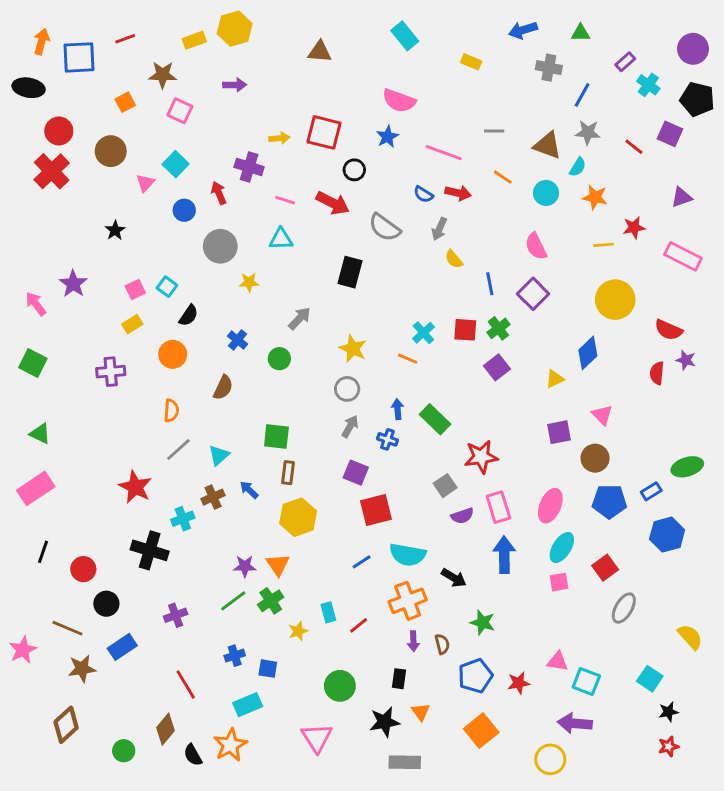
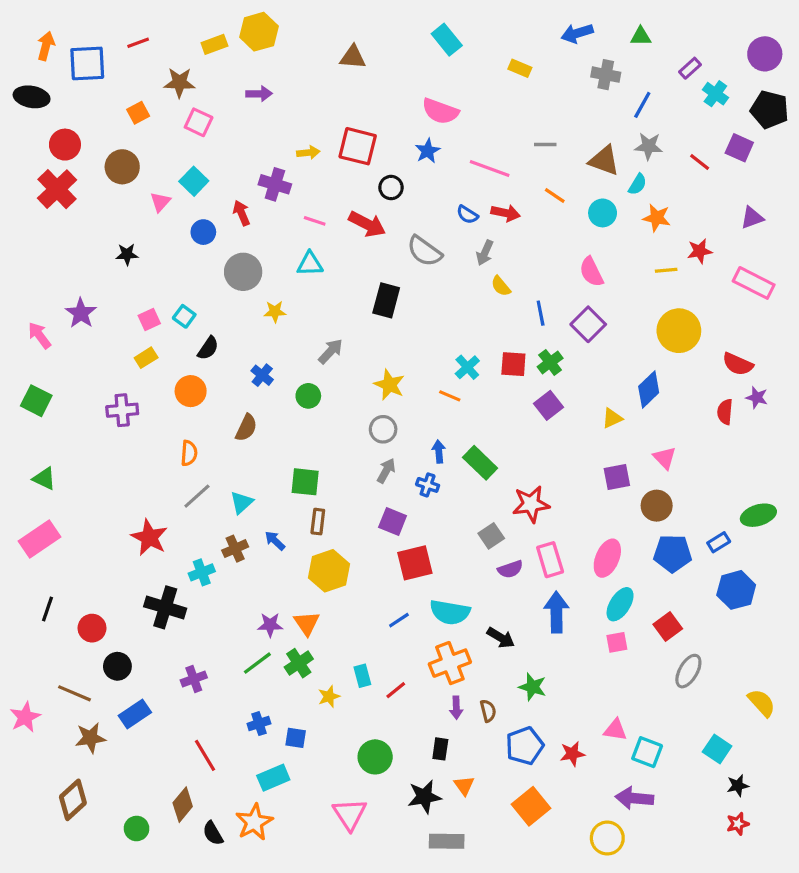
black star: (115, 230) -> (127, 254), turned 30

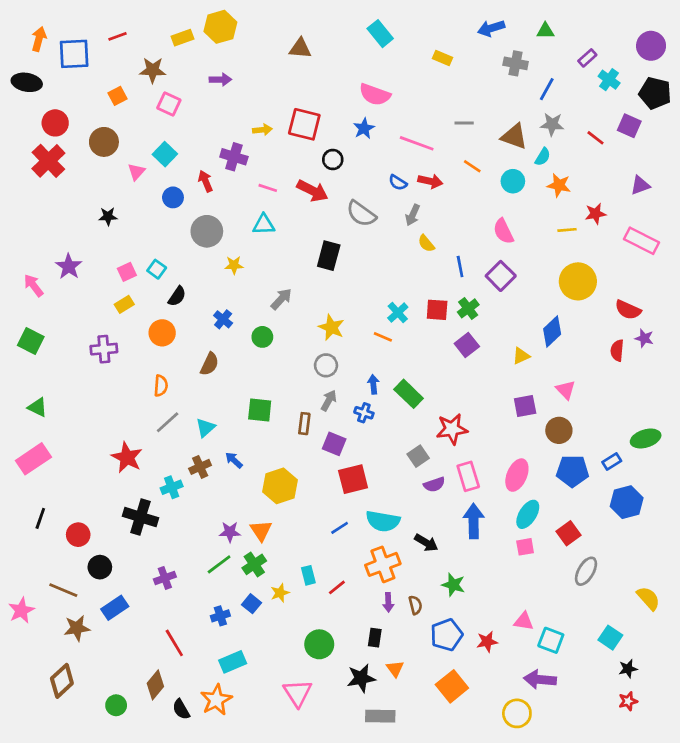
brown rectangle: (318, 522) -> (304, 424), moved
blue square: (296, 738) -> (252, 604), moved, turned 30

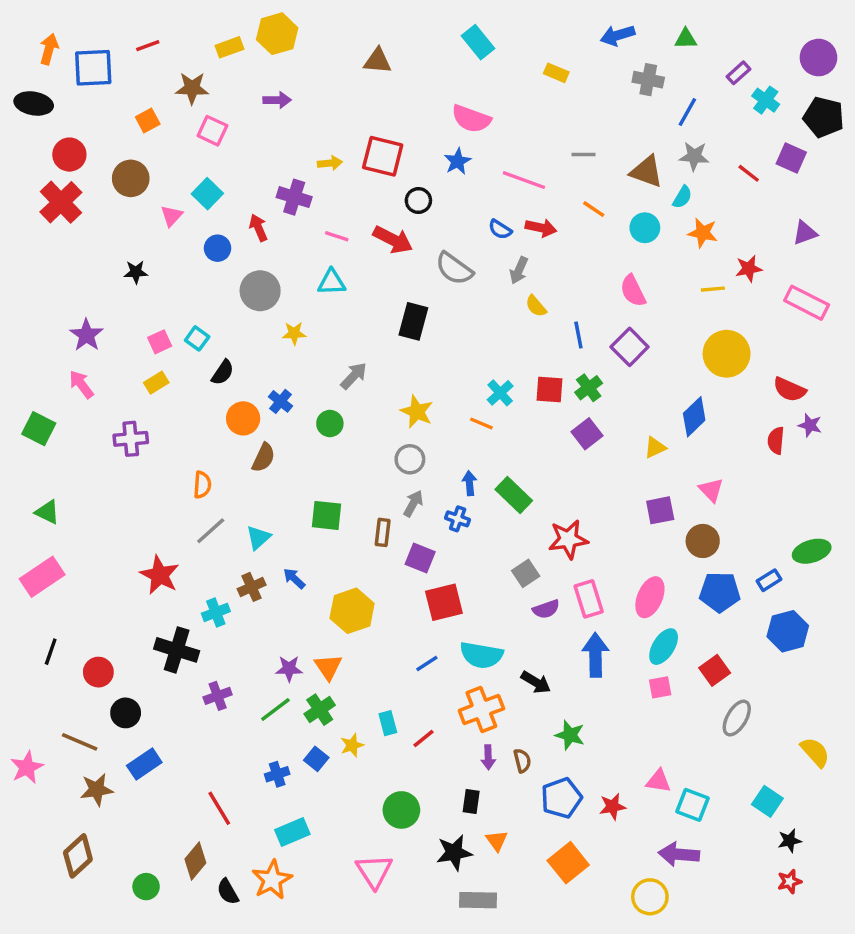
pink arrow: (33, 285) -> (81, 384), moved
orange circle: (162, 333) -> (243, 418), moved
purple cross: (165, 578) -> (218, 696), moved

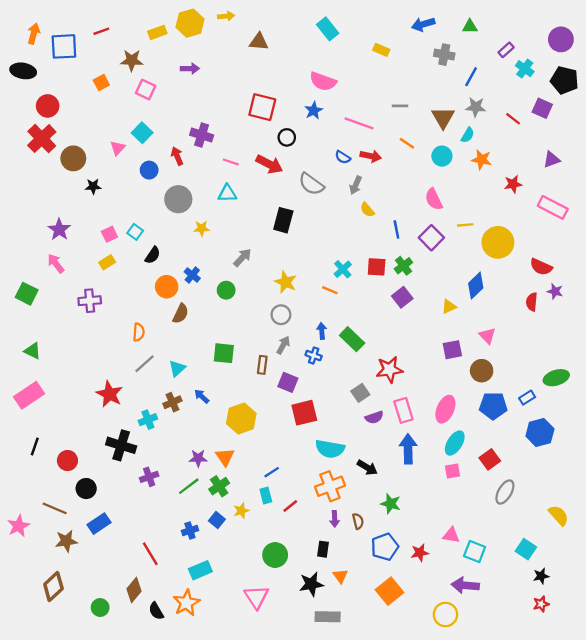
yellow arrow: (330, 163) -> (226, 16), moved
brown triangle: (647, 172) -> (443, 118), turned 40
brown circle: (131, 178) -> (73, 158), moved
yellow line: (713, 289) -> (465, 225), moved
blue line: (427, 664) -> (272, 472), moved

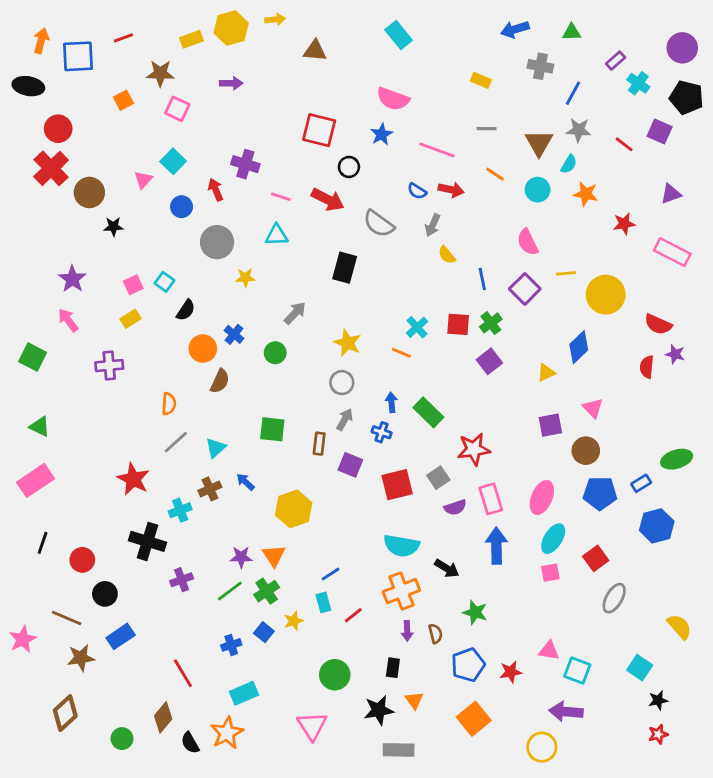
yellow rectangle: (381, 50) -> (481, 80), moved
red square: (304, 413) -> (397, 485), moved

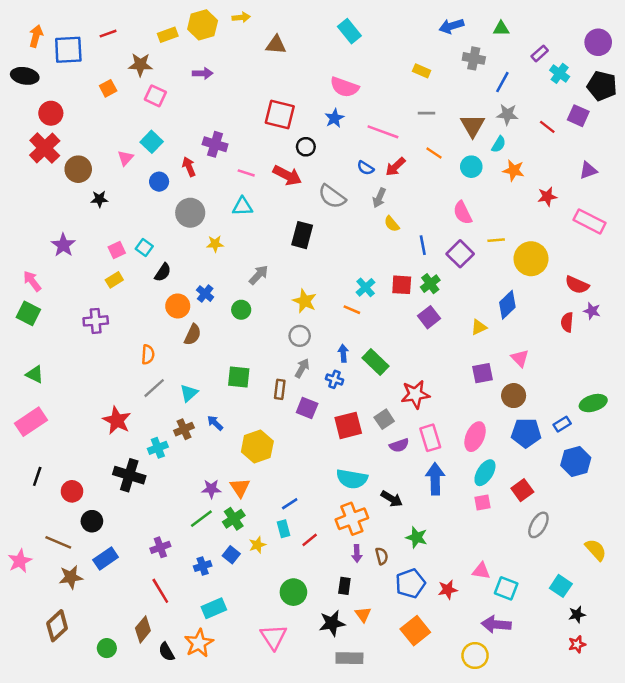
red arrow: (451, 190) -> (395, 167), turned 125
pink arrow: (68, 320) -> (32, 281), moved
purple cross: (182, 580) -> (160, 547), moved

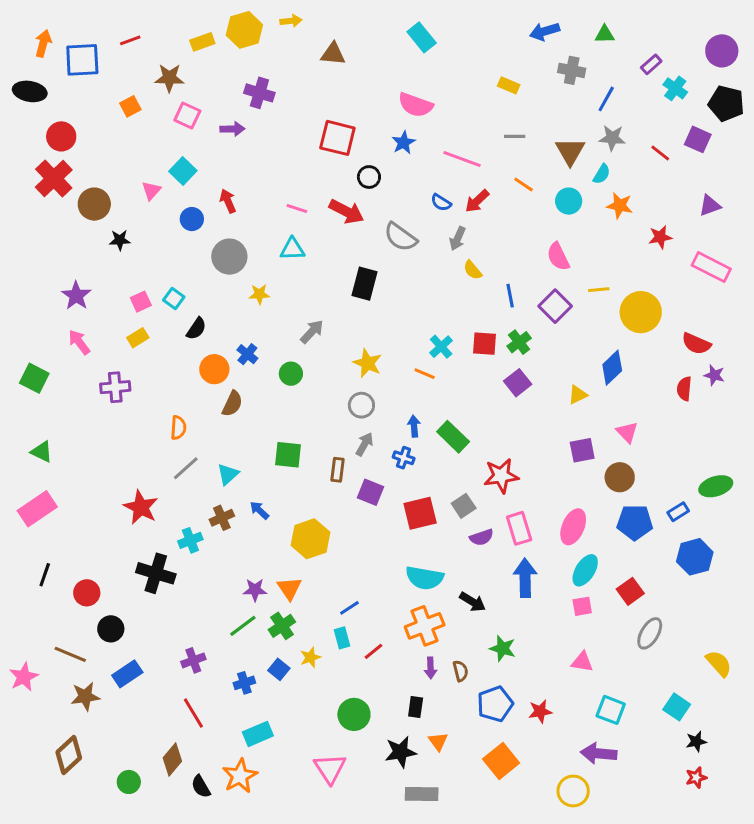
purple arrow: (203, 73) -> (232, 129), moved
purple cross: (215, 144) -> (259, 93), moved
pink arrow: (32, 281) -> (79, 342), moved
pink triangle: (481, 571) -> (582, 662), moved

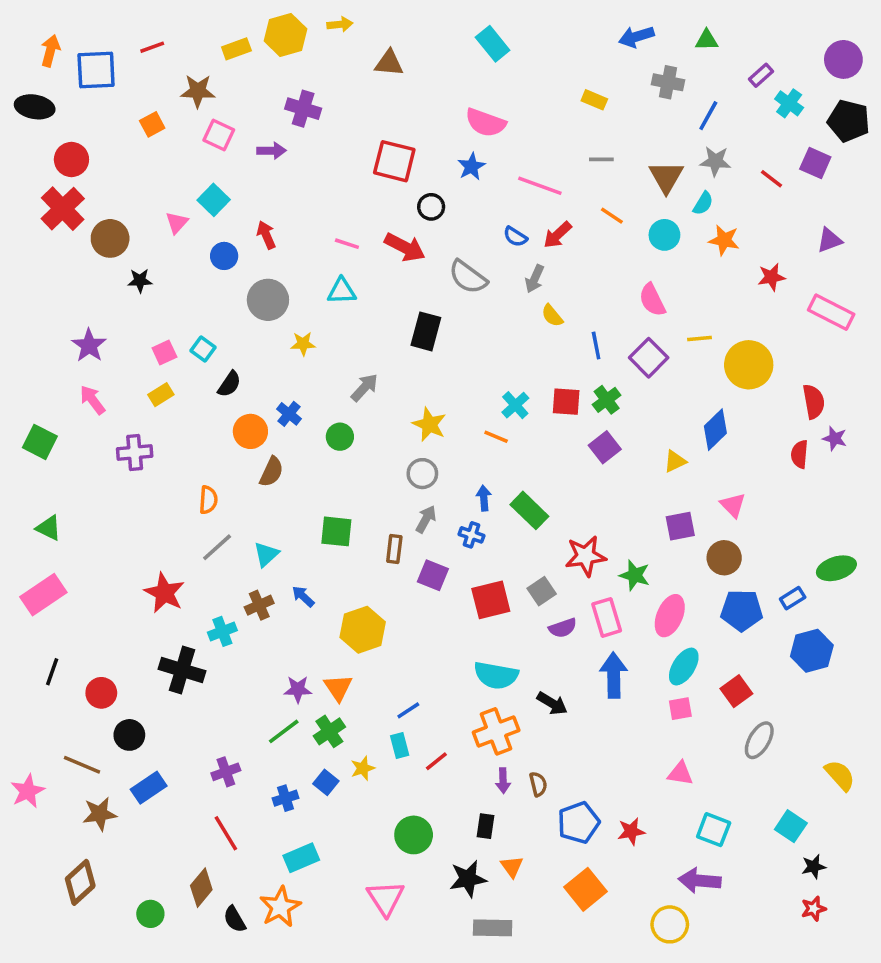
red semicircle: (696, 344) -> (814, 402), turned -124
green star: (503, 648) -> (635, 575), moved

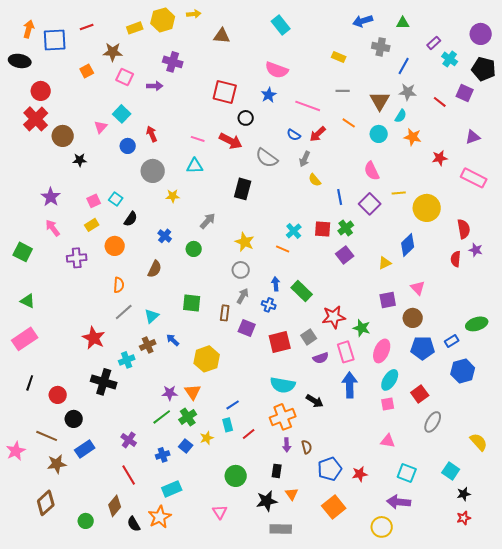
orange circle: (250, 431) -> (115, 246), moved
purple cross: (226, 772) -> (129, 440), turned -35
pink triangle: (386, 898) -> (220, 512), size x0.7

